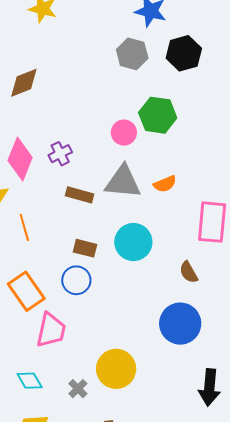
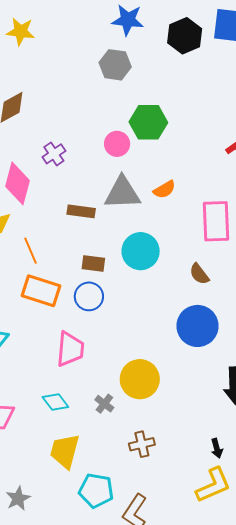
black hexagon: (184, 53) -> (185, 36), moved
purple cross: (60, 154) -> (54, 154), moved
orange rectangle: (26, 291) -> (41, 291), moved, turned -30

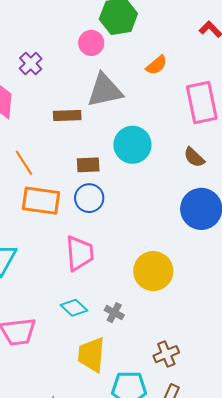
orange semicircle: (164, 189) -> (156, 65), moved
gray cross: (104, 404) -> (114, 313), moved
brown cross: (142, 444) -> (166, 354), moved

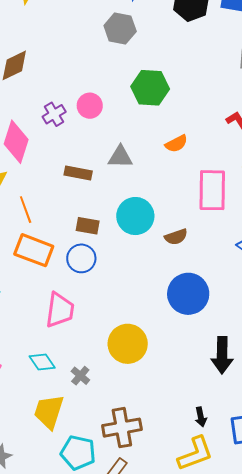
pink circle: (91, 43) -> (90, 106), moved
gray triangle: (105, 90) -> (120, 157), size x0.7
brown semicircle: (194, 157) -> (176, 237), moved, turned -75
brown cross: (166, 354) -> (122, 428), size x1.5

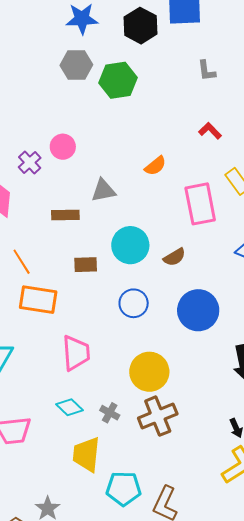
green hexagon: (150, 88) -> (118, 80), moved
blue circle: (81, 258) -> (134, 303), moved
brown cross: (122, 428) -> (158, 416), moved

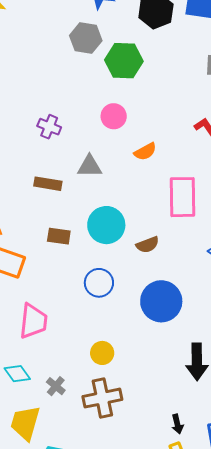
pink circle: (63, 147) -> (114, 116), moved
purple cross: (30, 163) -> (49, 127), moved, turned -35
yellow circle: (149, 372) -> (102, 353), size x0.6

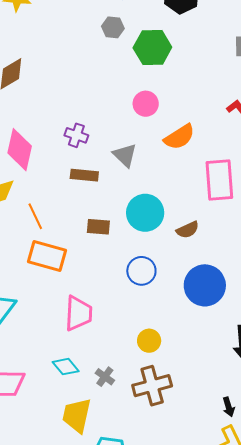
gray hexagon: (86, 38) -> (113, 27), size x0.7
purple cross: (49, 127) -> (76, 135), moved
orange semicircle: (145, 152) -> (179, 137), size x1.4
gray triangle: (90, 166) -> (125, 155), turned 48

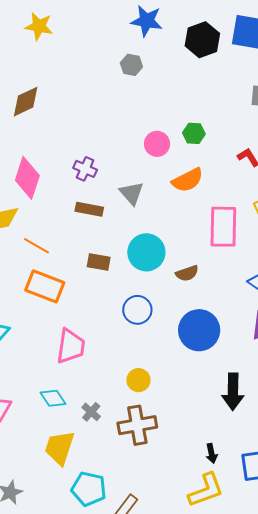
green hexagon: (152, 48) -> (194, 133), moved, size x0.6
orange line: (35, 216) -> (37, 246), turned -40

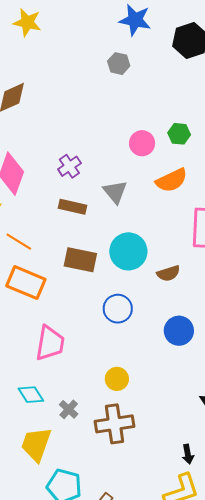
purple cross: (85, 169) -> (69, 166), turned 30
brown rectangle: (99, 262) -> (80, 260), size x1.4
blue circle: (199, 330) -> (179, 331), size x0.7

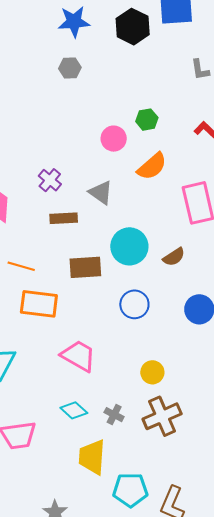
pink trapezoid: (50, 343) -> (78, 356), turned -54

